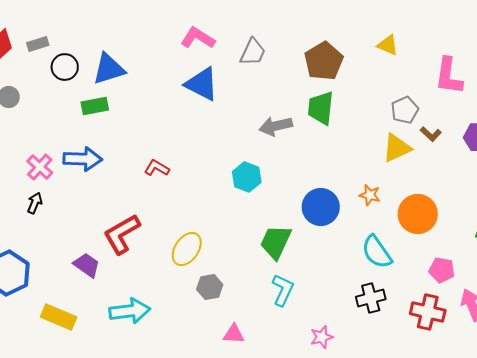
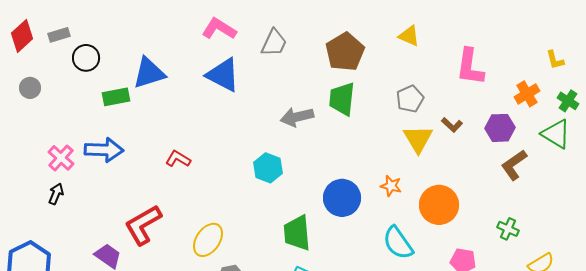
blue triangle: (109, 69) -> (149, 73), moved
gray pentagon: (405, 110) -> (410, 99), moved
yellow triangle: (397, 148) -> (418, 139), turned -36
green trapezoid: (276, 242) -> (297, 233), turned -30

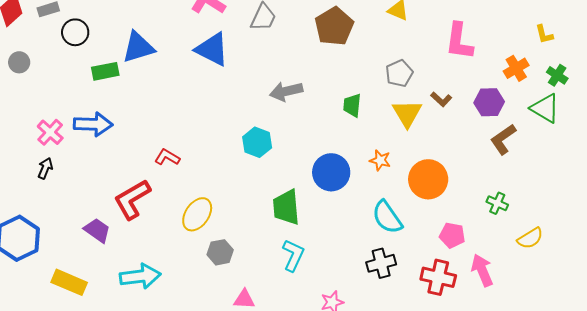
green trapezoid: (342, 99) -> (352, 105), moved, size x0.7
red L-shape: (178, 159) -> (167, 157), moved

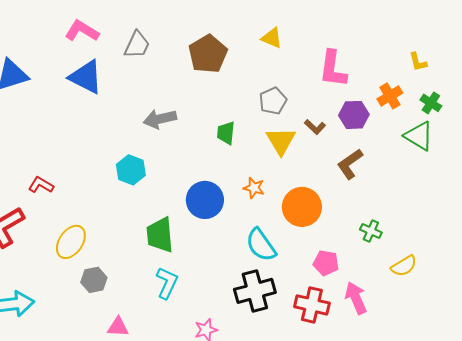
purple hexagon: (489, 102) -> (354, 115), moved
brown L-shape: (503, 139) -> (350, 164), moved
black cross: (381, 263) -> (255, 291), size x1.4

